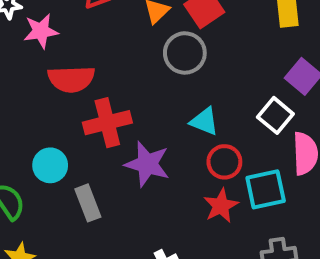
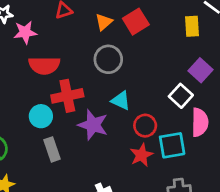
gray circle: (185, 53) -> (108, 59), moved
cyan triangle: (204, 121) -> (121, 101), moved
cyan circle: (50, 165) -> (41, 116), moved

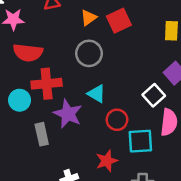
gray rectangle: (52, 149) -> (42, 134), moved
red star: (141, 155) -> (107, 161), moved

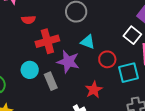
red semicircle: (28, 53) -> (28, 20), size x0.6
cyan circle: (20, 100) -> (30, 70), moved
red star: (107, 161) -> (94, 90), moved

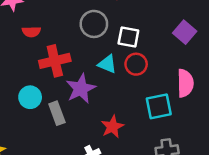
white square: (132, 35) -> (128, 37), moved, turned -30
red circle: (107, 59) -> (136, 64), moved
purple star: (68, 62) -> (81, 89), turned 30

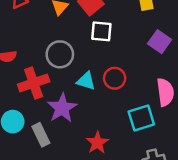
gray circle: (94, 24) -> (60, 54), moved
white square: (128, 37) -> (101, 31), moved

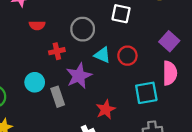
purple square: (160, 42) -> (169, 41), moved
red cross: (34, 83) -> (57, 51), size x0.6

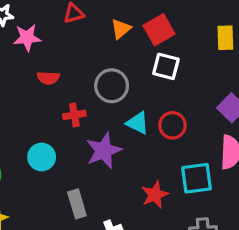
gray rectangle: (58, 97) -> (77, 204), moved
red star: (106, 109) -> (155, 195), moved

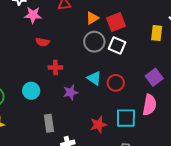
gray circle: (112, 86) -> (94, 42), moved
purple star: (104, 151) -> (70, 92), size x0.7

